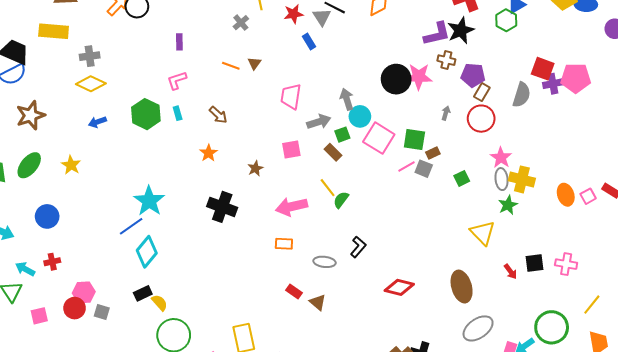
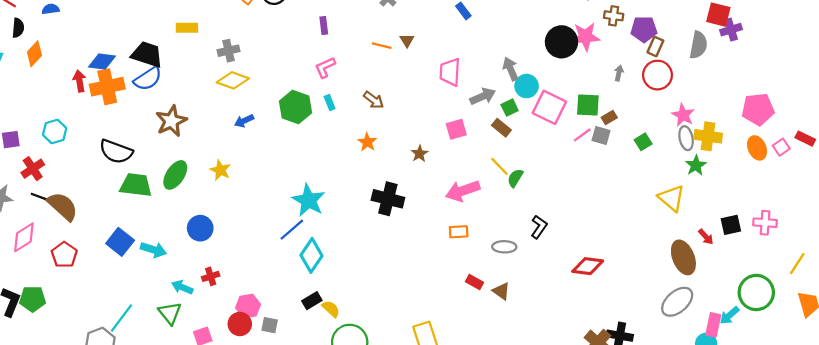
yellow rectangle: (54, 31) -> (187, 28), size x0.7
pink pentagon: (576, 78) -> (758, 109), moved
brown ellipse: (462, 287) -> (683, 257), moved

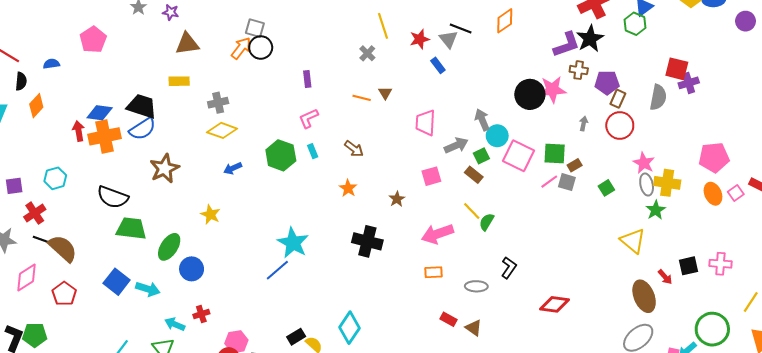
green ellipse: (175, 175) -> (169, 247), moved
cyan diamond: (311, 255) -> (350, 328), moved

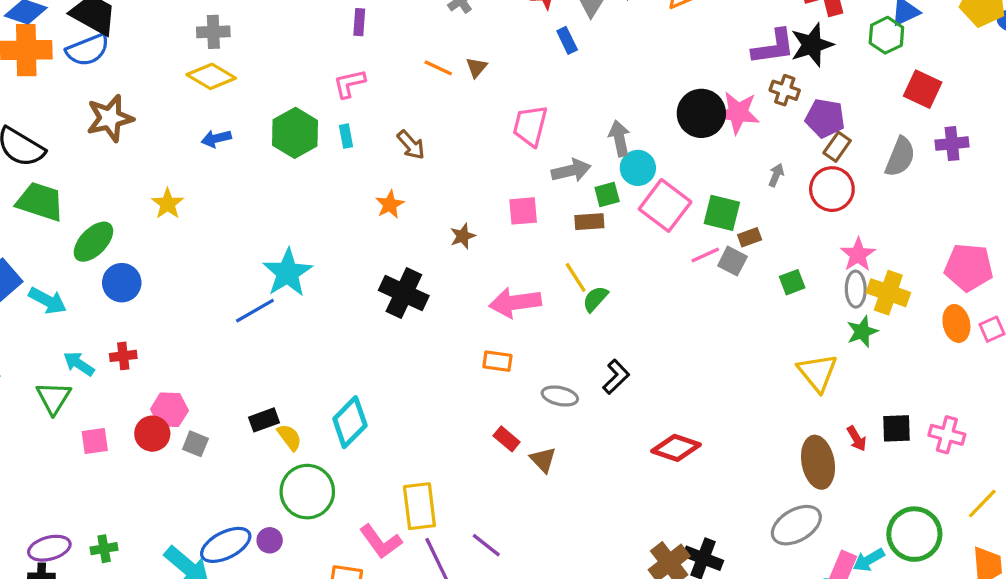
red square: (677, 69) -> (923, 89), moved
brown rectangle: (474, 175) -> (589, 222), turned -54

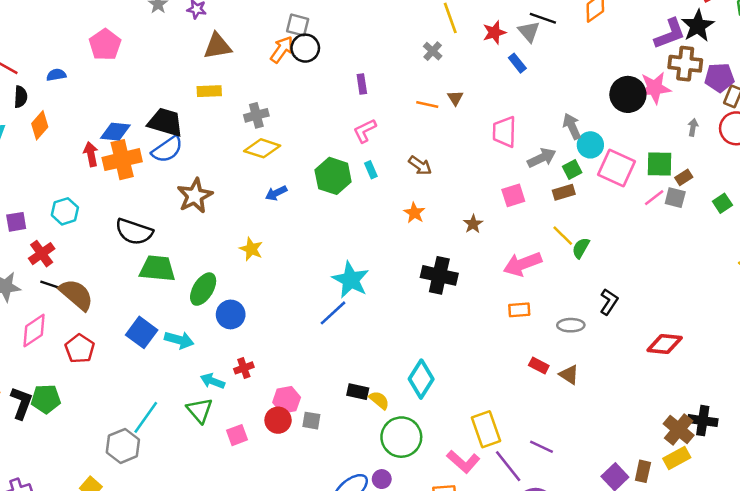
brown cross: (785, 90) -> (685, 64), size x1.5
black rectangle: (264, 420) -> (358, 392), turned 45

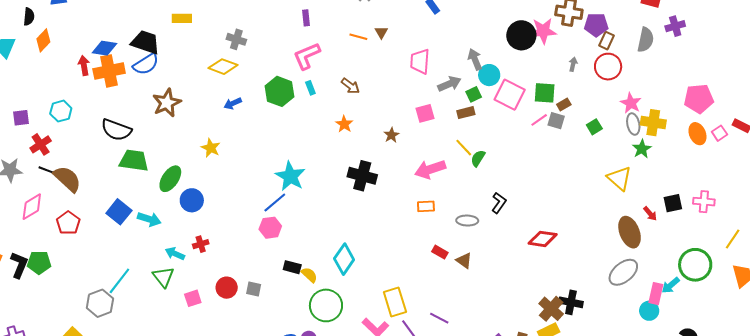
gray cross: (256, 115) -> (236, 39), moved, turned 30
pink L-shape: (365, 131) -> (307, 56), size x1.4
pink hexagon: (287, 400) -> (270, 228), moved

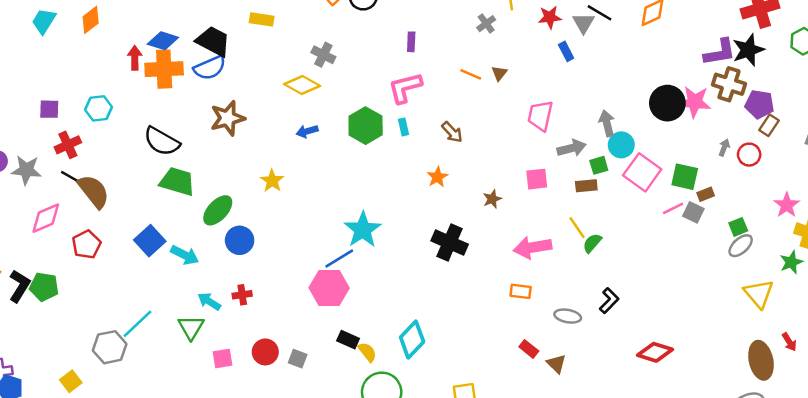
red circle: (608, 67) -> (749, 155), moved, size x0.7
gray ellipse: (633, 124) -> (741, 246), moved, turned 50
pink hexagon: (270, 228) -> (329, 288), size x1.4

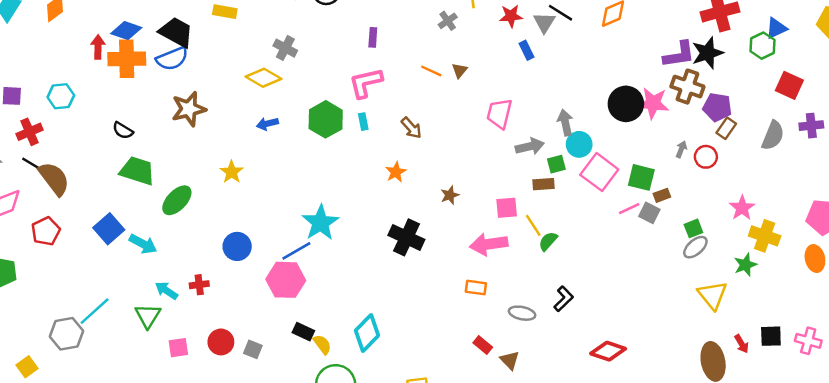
black semicircle: (162, 141) -> (123, 131), size x0.6
pink square: (537, 179) -> (507, 208), moved
blue circle: (240, 240) -> (237, 246), moved

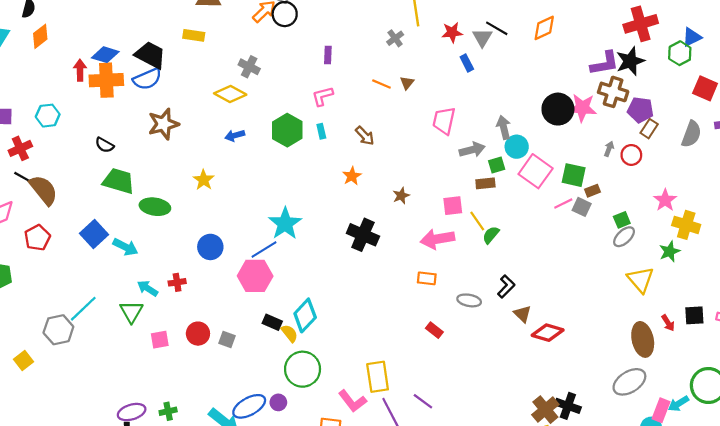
pink L-shape: (366, 83) -> (323, 96), size x0.7
green ellipse: (177, 200) -> (155, 207), turned 56
cyan diamond: (367, 333) -> (305, 315), moved
brown triangle: (510, 360) -> (522, 314), moved

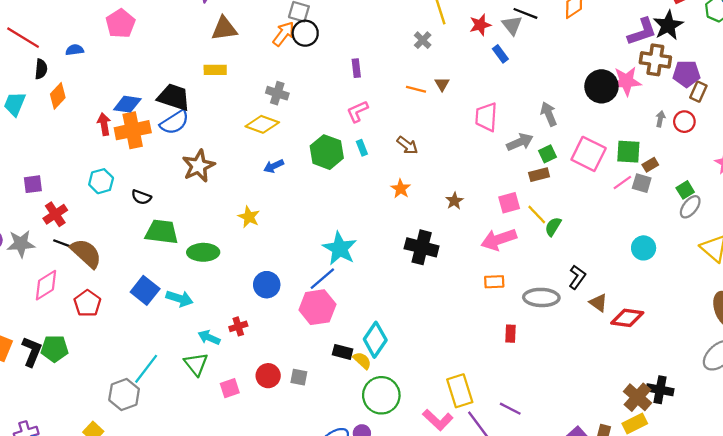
cyan hexagon: (48, 116) -> (101, 181), moved
cyan circle: (517, 147) -> (644, 248), moved
gray ellipse: (469, 300) -> (541, 297), size x1.4
red rectangle: (434, 330) -> (510, 334), turned 63

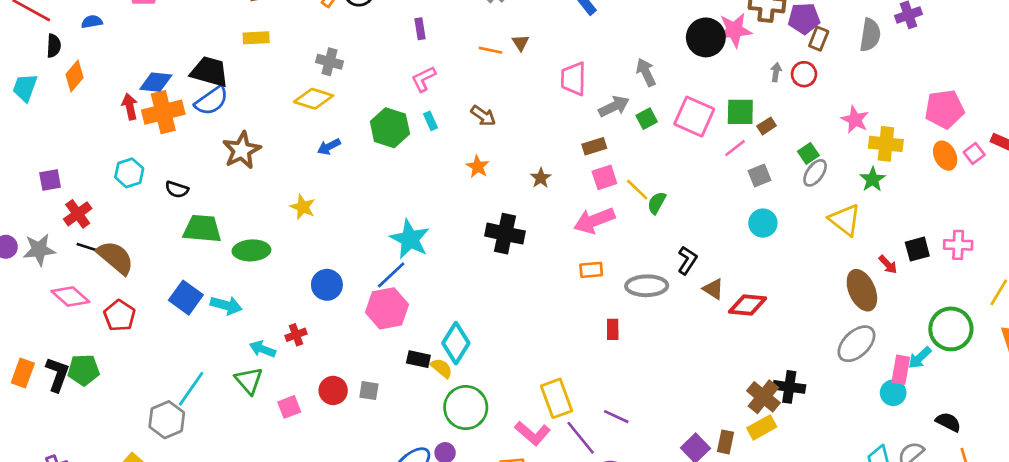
brown rectangle: (539, 175) -> (594, 146), moved
gray square: (642, 183) -> (760, 176), moved, turned -36
pink diamond: (46, 285) -> (70, 297), turned 76

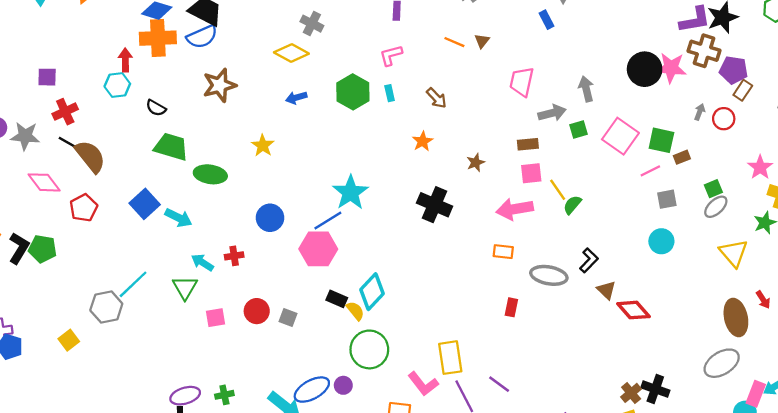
red arrow: (130, 107) -> (125, 60), moved
red diamond: (748, 305) -> (633, 310), turned 32
brown cross: (763, 397) -> (631, 393), size x0.7

